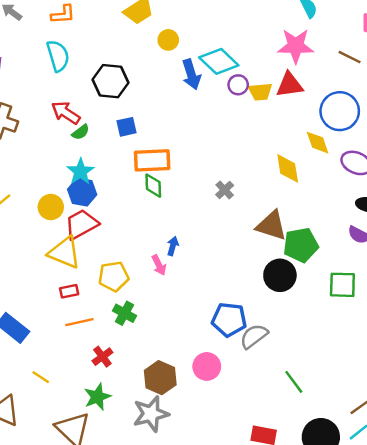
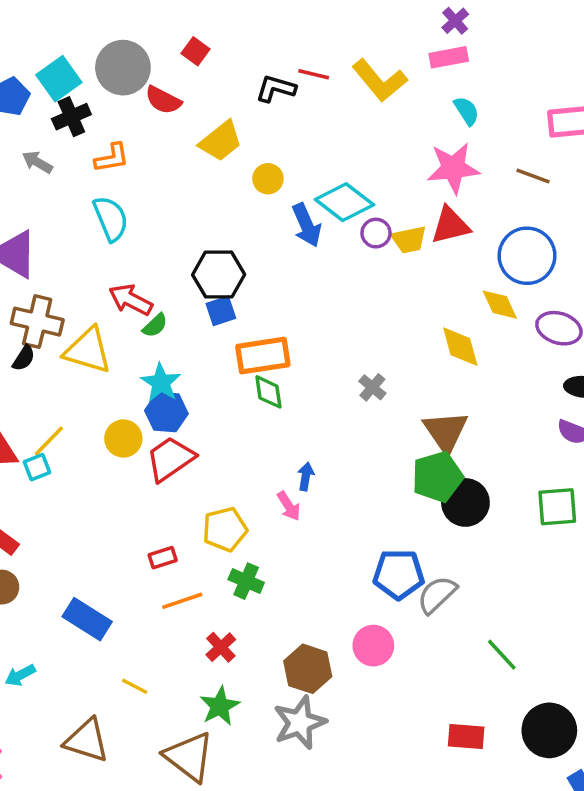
black hexagon: (111, 81) -> (219, 275), moved
brown triangle: (271, 225) -> (446, 432), turned 44
green pentagon: (301, 245) -> (437, 477), moved
yellow triangle: (64, 253) -> (88, 350), moved

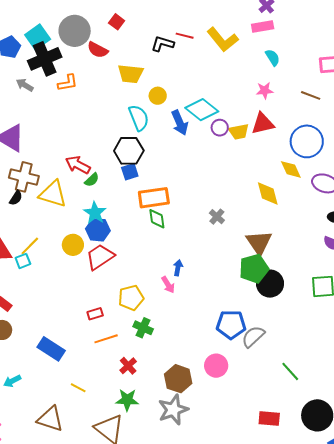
black cross: (71, 117) -> (45, 59), size x1.5
yellow trapezoid: (221, 141) -> (131, 74), turned 44
pink star: (453, 168) -> (265, 91), size x0.6
cyan semicircle: (111, 219) -> (139, 118), moved
green star: (220, 706) -> (127, 400), turned 30

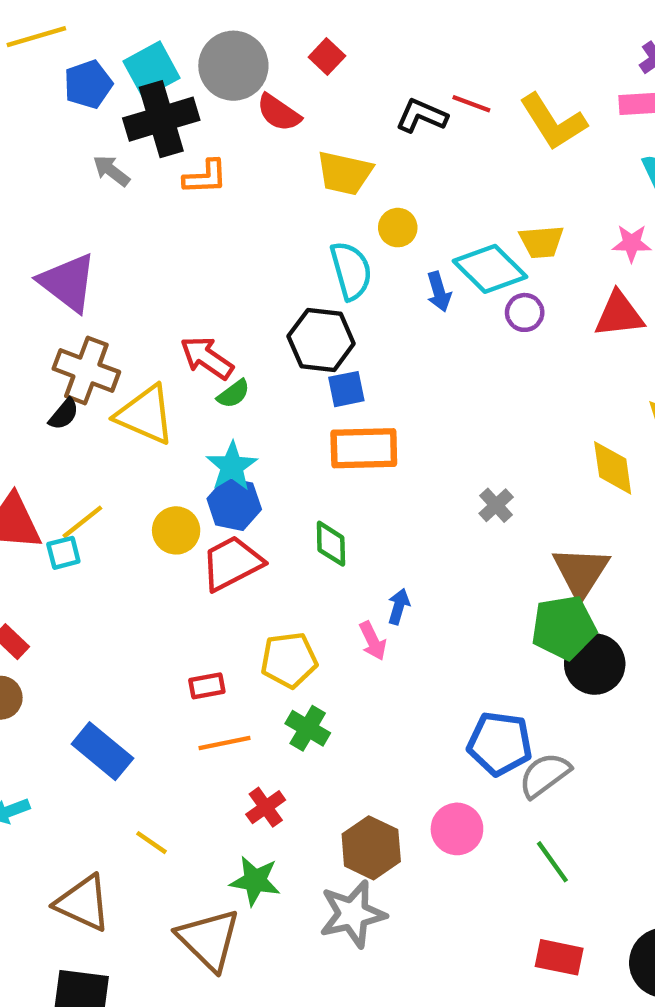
blue arrow: (180, 123) -> (439, 292), size x0.7
yellow trapezoid: (239, 132) -> (542, 242), moved
blue square: (130, 172) -> (346, 389), moved
green diamond: (157, 219) -> (331, 544), moved
green line: (290, 371) -> (552, 862), moved

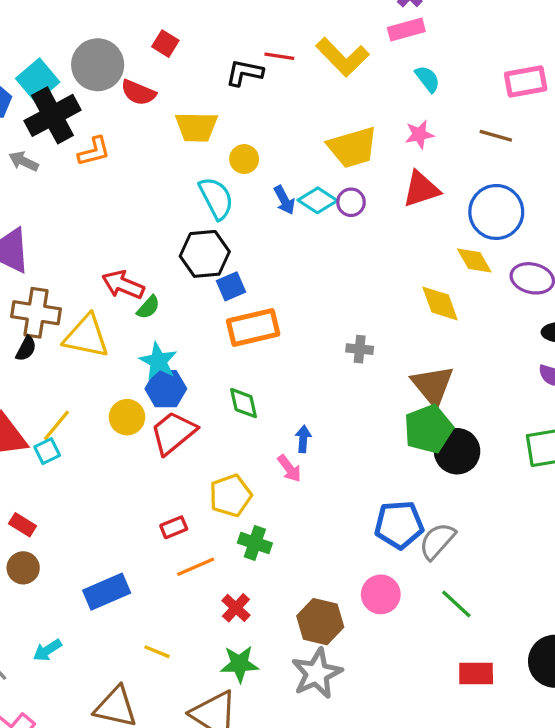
yellow trapezoid: (542, 242) -> (353, 147), size x1.5
cyan diamond: (490, 269) -> (318, 200), moved, size x0.7
gray cross: (496, 505) -> (360, 349), turned -30
blue rectangle: (102, 751) -> (107, 592), turned -51

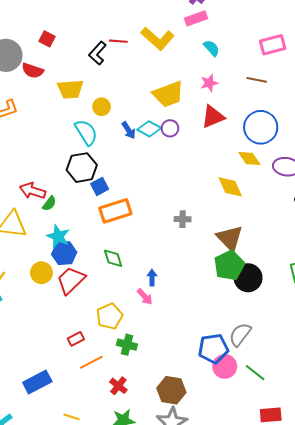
black L-shape: (244, 73) -> (97, 53), turned -55
blue pentagon: (399, 525) -> (213, 349), moved
pink circle: (381, 594) -> (225, 366), moved

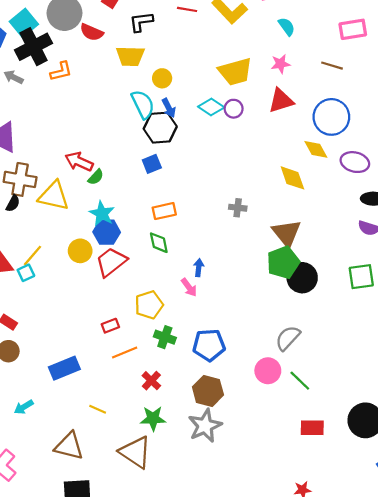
black L-shape: (97, 53) -> (141, 22), moved, turned 35
blue arrow: (129, 130) -> (169, 108), moved
black hexagon: (82, 168) -> (160, 128), moved
orange rectangle: (115, 211) -> (164, 211), moved, size x0.7
blue pentagon: (213, 349) -> (209, 345), moved

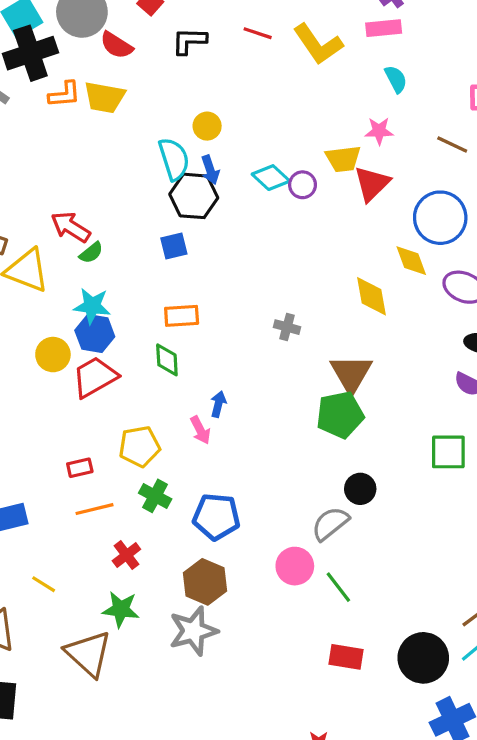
yellow trapezoid: (130, 56) -> (104, 97), moved
yellow trapezoid: (235, 72) -> (343, 159), moved, size x0.7
red triangle: (281, 101) -> (372, 184), turned -36
cyan star: (102, 213) -> (92, 306), turned -30
black circle: (302, 278) -> (360, 489), moved, size x0.7

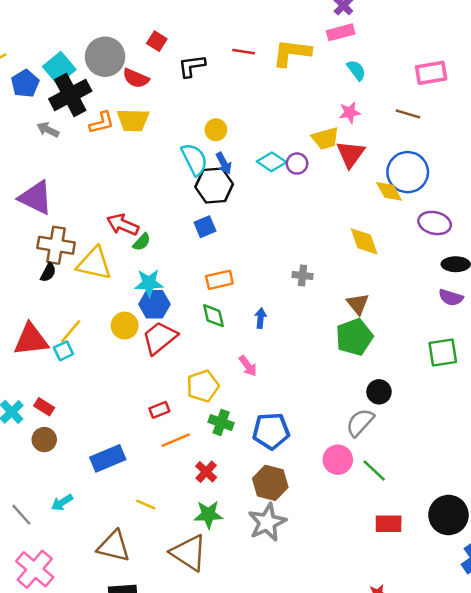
yellow L-shape: (318, 44) -> (292, 53), turned 141
yellow diamond: (411, 261) -> (389, 191), moved
brown triangle: (351, 374) -> (358, 304), size x0.7
blue arrow: (218, 404) -> (260, 318), moved

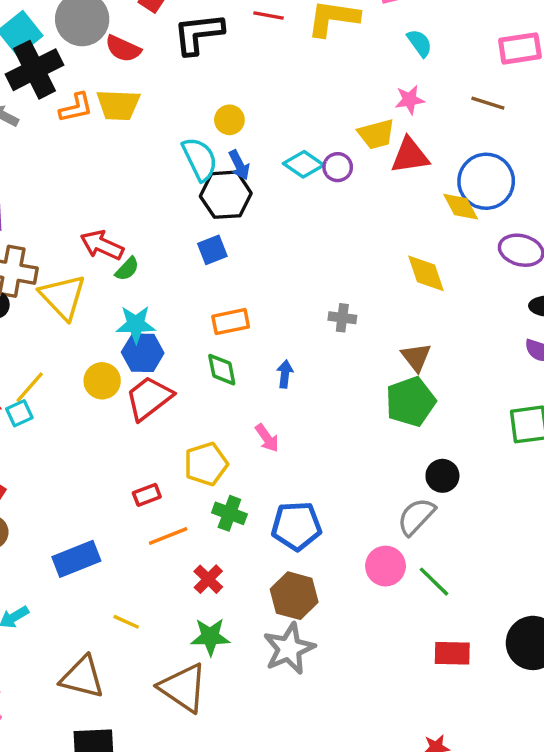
black L-shape: (192, 66) -> (198, 34), size x1.4
red triangle: (351, 154) -> (410, 156), turned 44
yellow triangle: (94, 264) -> (63, 297), turned 33

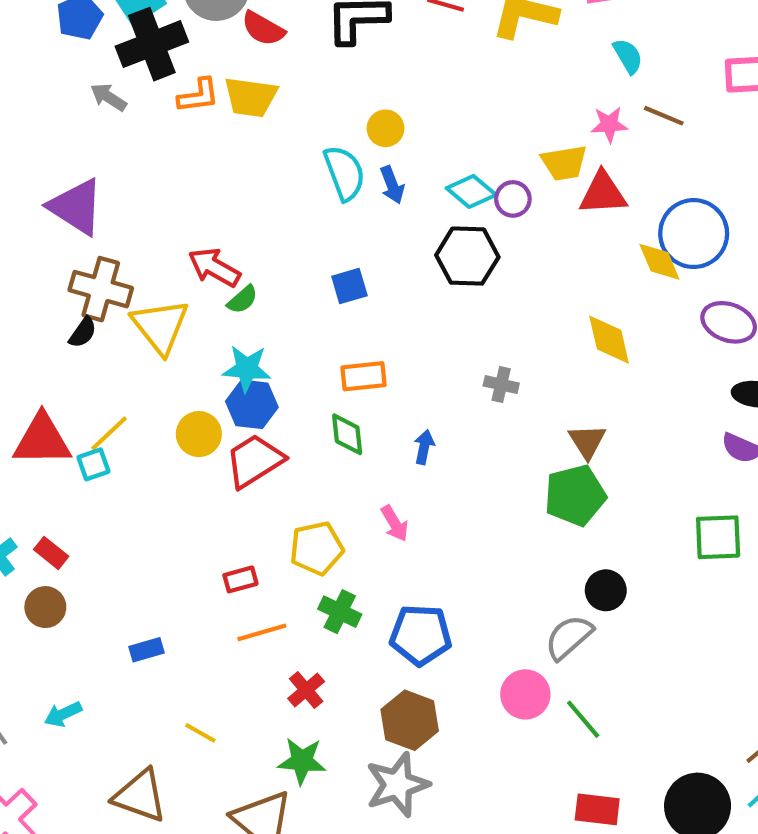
brown line: (488, 103) -> (664, 116), moved
black hexagon: (226, 195) -> (467, 256), moved
blue rectangle: (76, 559) -> (146, 650), size x0.6

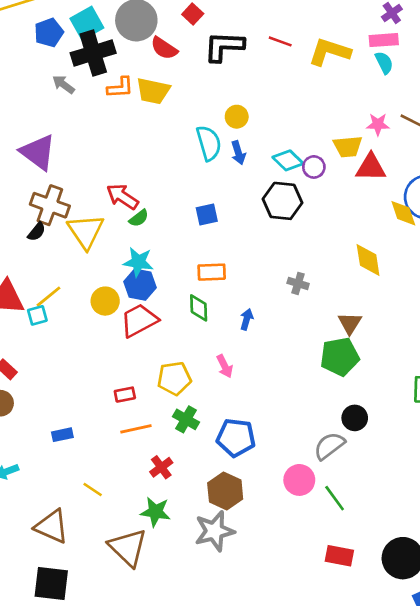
cyan semicircle: (628, 56) -> (384, 63), moved

